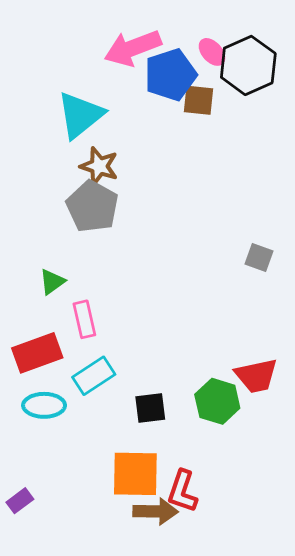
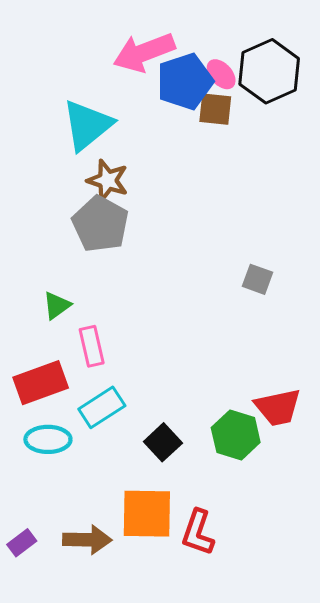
pink ellipse: (212, 52) -> (221, 74), moved
gray square: (259, 258) -> (257, 279), moved
black square: (150, 408) -> (163, 442), turned -36
brown arrow: (156, 511) -> (87, 540), moved

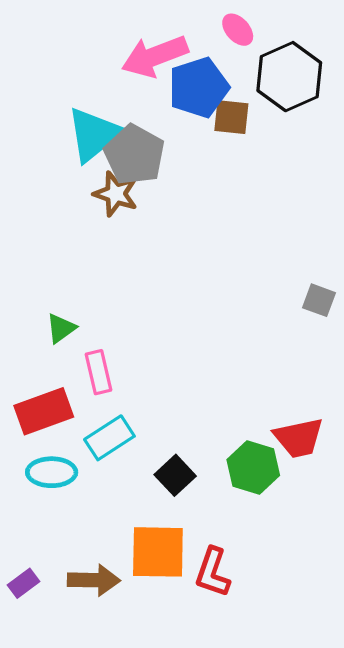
pink ellipse: (221, 74) -> (238, 30), moved
gray pentagon: (100, 224) -> (134, 155), moved
gray square: (257, 279) -> (319, 300), moved

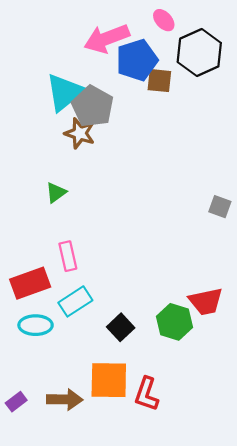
green triangle: (61, 328) -> (56, 193), moved

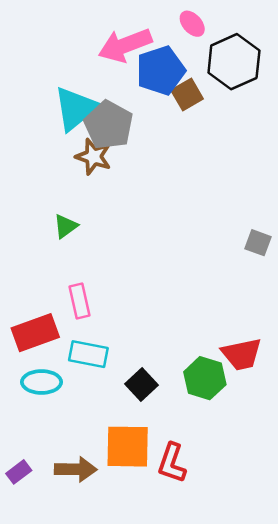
brown square: (159, 81) -> (187, 95), turned -36
cyan rectangle: (75, 301) -> (88, 354), turned 44

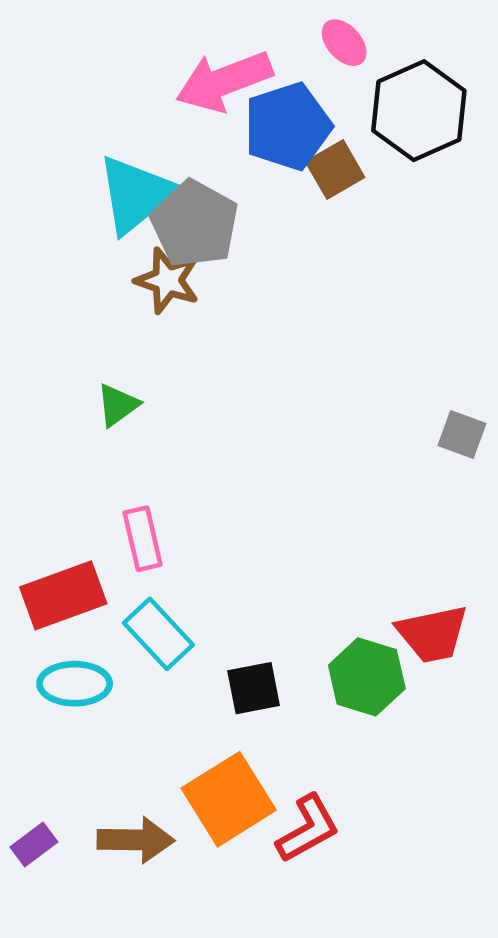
cyan rectangle: (88, 354) -> (158, 634), turned 36
black square: (142, 385) -> (254, 688), turned 32
orange square: (128, 447) -> (229, 799), turned -33
red L-shape: (172, 463) -> (308, 829), turned -138

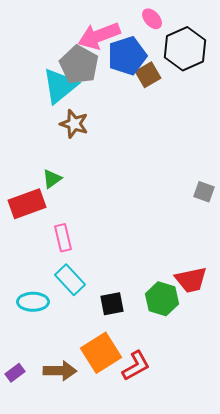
gray pentagon: (195, 224) -> (79, 65), moved
red rectangle: (63, 595) -> (27, 204), moved

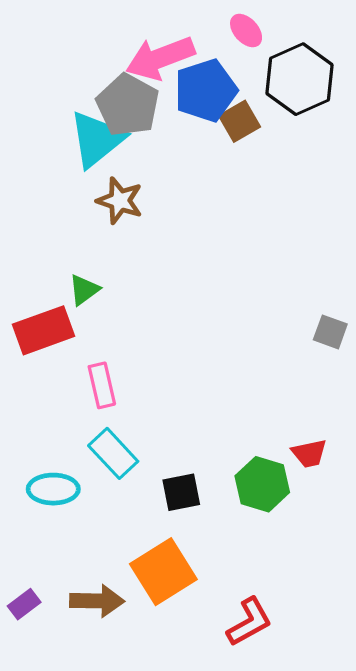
gray square: (204, 192) -> (330, 332), moved
red trapezoid: (191, 280) -> (309, 453), size x0.7
red L-shape: (136, 366) -> (249, 622), moved

